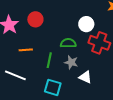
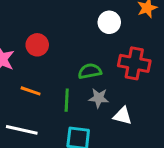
white circle: (86, 24) -> (109, 22), moved
orange line: (26, 50) -> (31, 91), turned 32

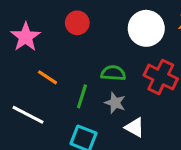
white circle: (109, 22) -> (146, 28), size x1.5
red circle: (37, 45) -> (77, 23), moved

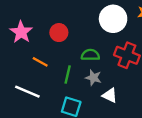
red circle: (77, 23) -> (59, 33), moved

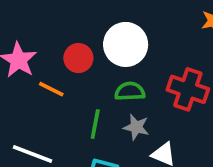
white circle: (113, 19) -> (126, 44), moved
orange line: (40, 62) -> (51, 89), moved

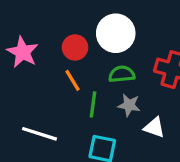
orange line: (51, 89) -> (73, 80), moved, turned 35

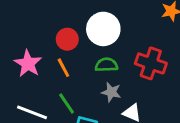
pink star: (23, 52) -> (28, 64), moved
green line: (93, 104) -> (67, 104), moved, turned -45

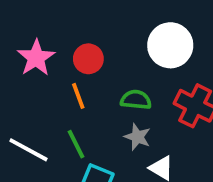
white circle: (103, 29) -> (170, 45), moved
pink star: (28, 64) -> (36, 58), moved

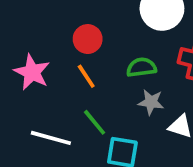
pink star: (36, 58) -> (32, 72), moved

